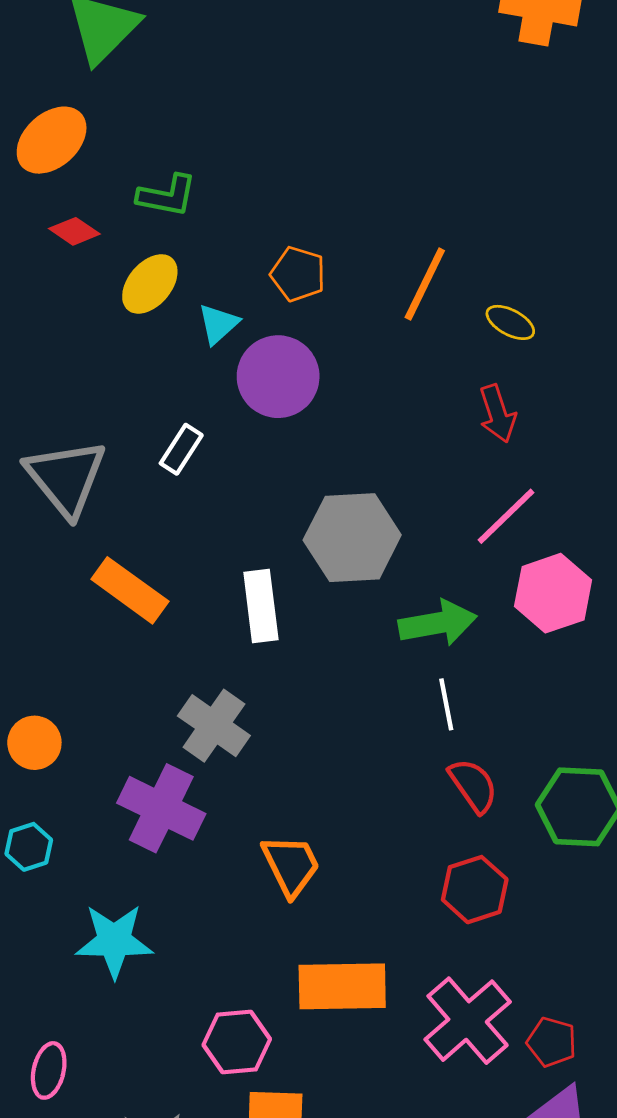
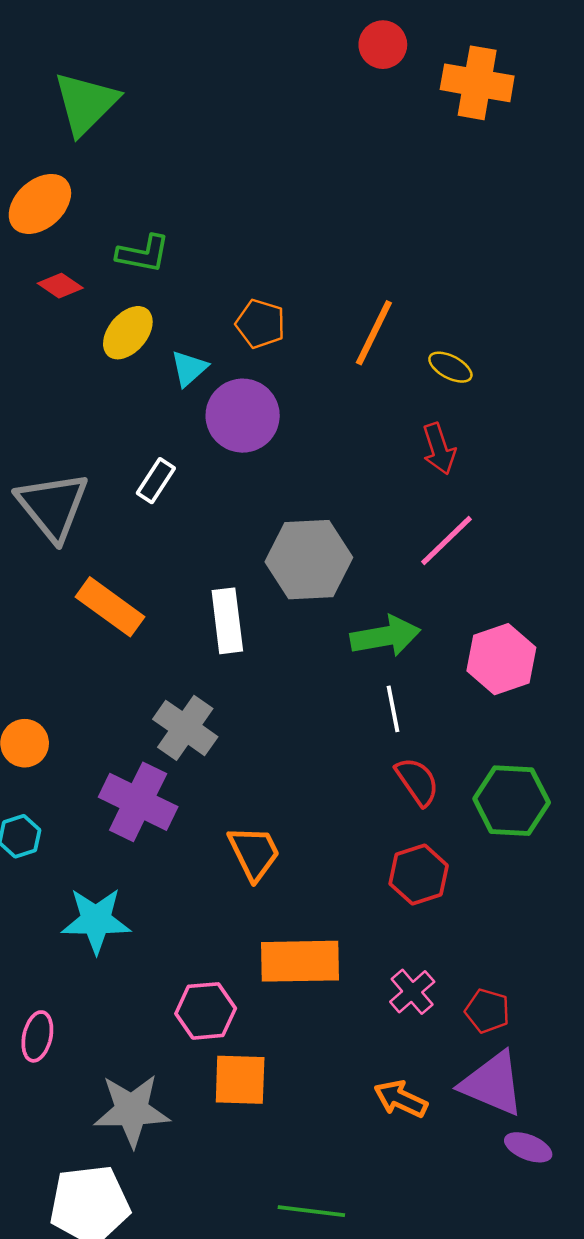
pink hexagon: (553, 593) -> (501, 659), moved
pink cross: (468, 1021) -> (412, 992), size x0.6

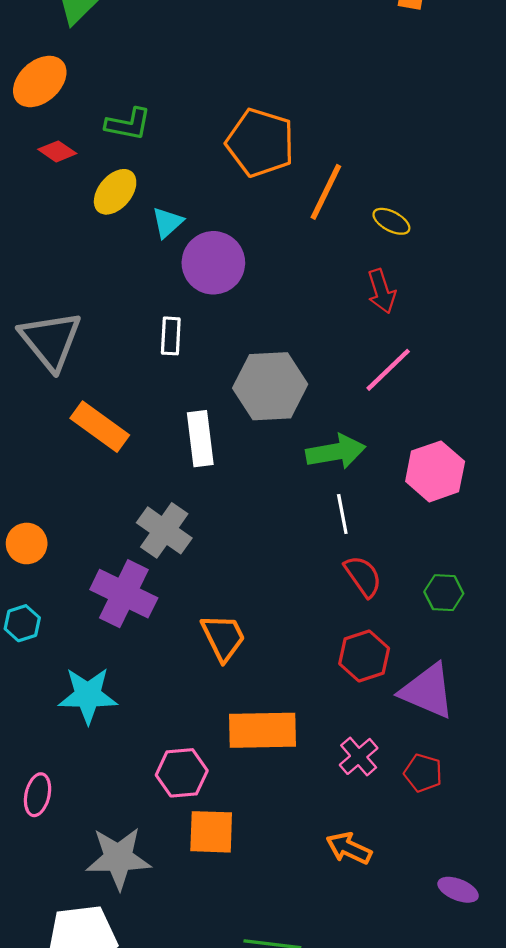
orange pentagon: (260, 324) -> (260, 143), moved, size x1.6
white rectangle: (156, 481) -> (171, 336), moved, turned -30
green hexagon: (512, 801) -> (444, 593), size x0.6
purple triangle: (492, 1084) -> (427, 691), moved

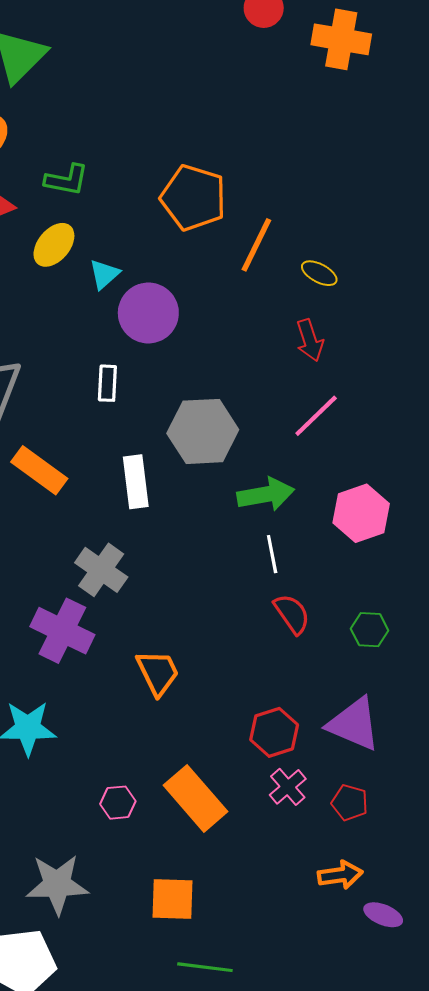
red hexagon: (364, 656) -> (274, 732), moved
orange rectangle: (263, 730) -> (196, 798), moved, turned 50
pink hexagon: (182, 773) -> (118, 803), size x0.7
orange square: (211, 832) -> (172, 899), moved
orange arrow: (349, 848) -> (340, 875), moved, turned 147

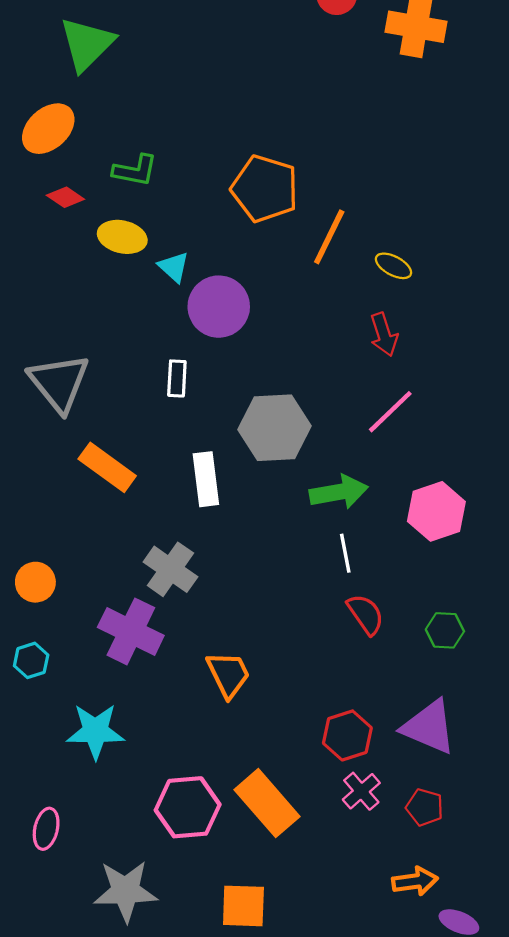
yellow ellipse: (54, 245) -> (122, 237), turned 63
cyan triangle: (104, 274) -> (174, 267), turned -36
pink hexagon: (118, 803) -> (188, 807), size x1.8

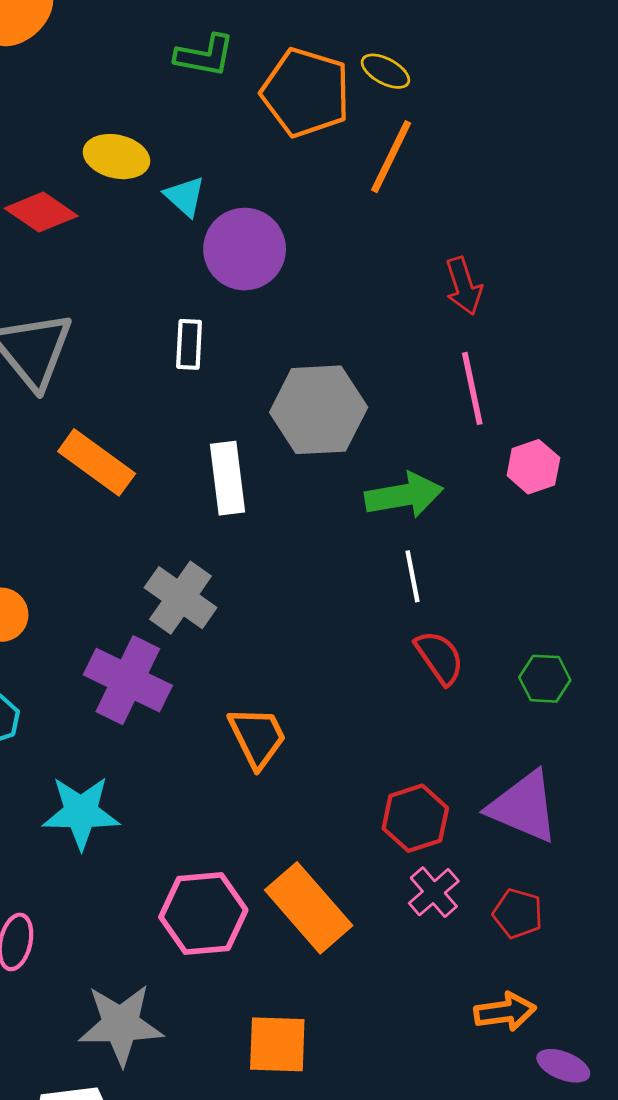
green L-shape: (135, 170) -> (205, 55), moved
red diamond: (65, 197) -> (41, 212), moved, size x1.4
yellow ellipse: (394, 266) -> (385, 71), moved
pink line: (390, 412) -> (472, 388), turned -58
pink hexagon: (436, 511) -> (533, 467), moved, size x0.7

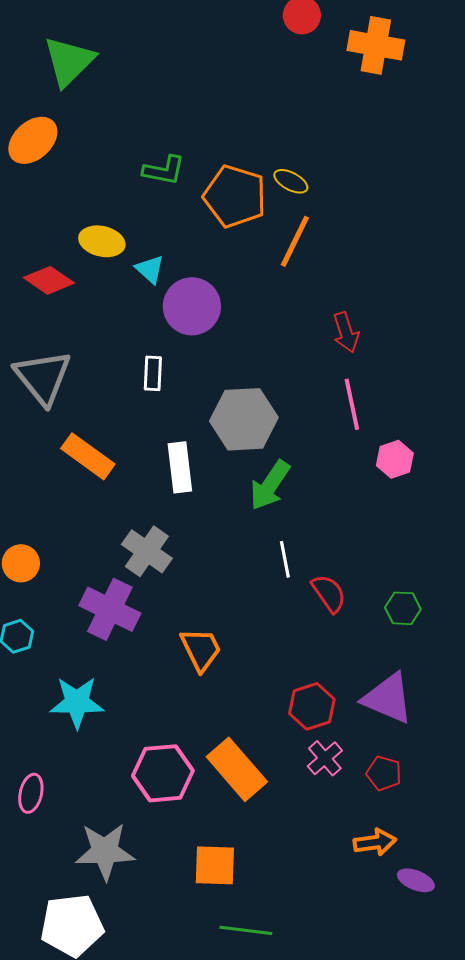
green arrow: (404, 495) -> (270, 485), moved, turned 134
white line: (412, 576) -> (285, 559), moved

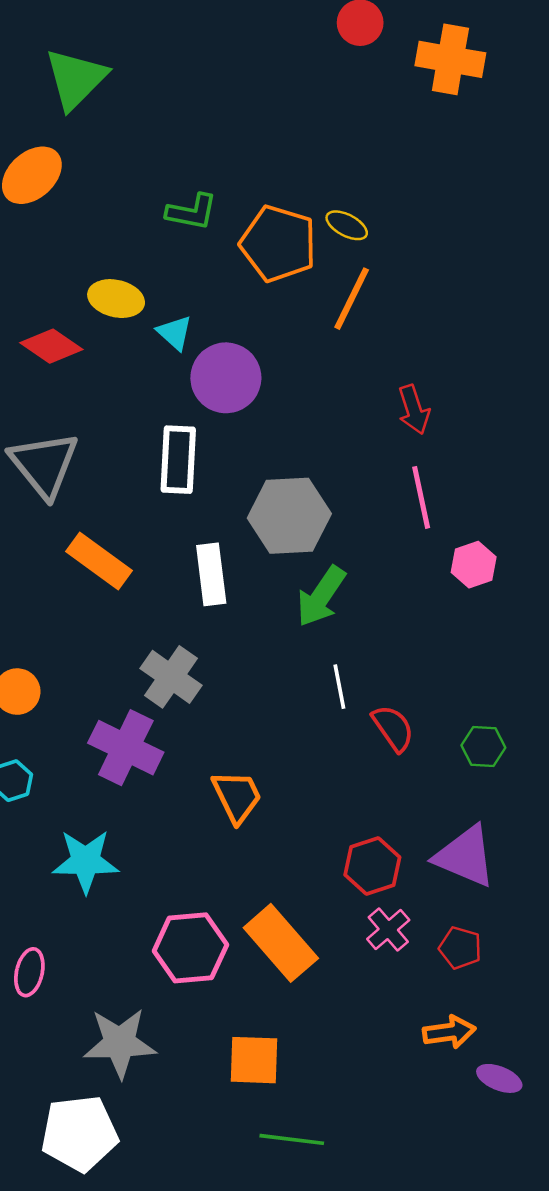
white rectangle: (153, 373) -> (178, 460), size x1.6

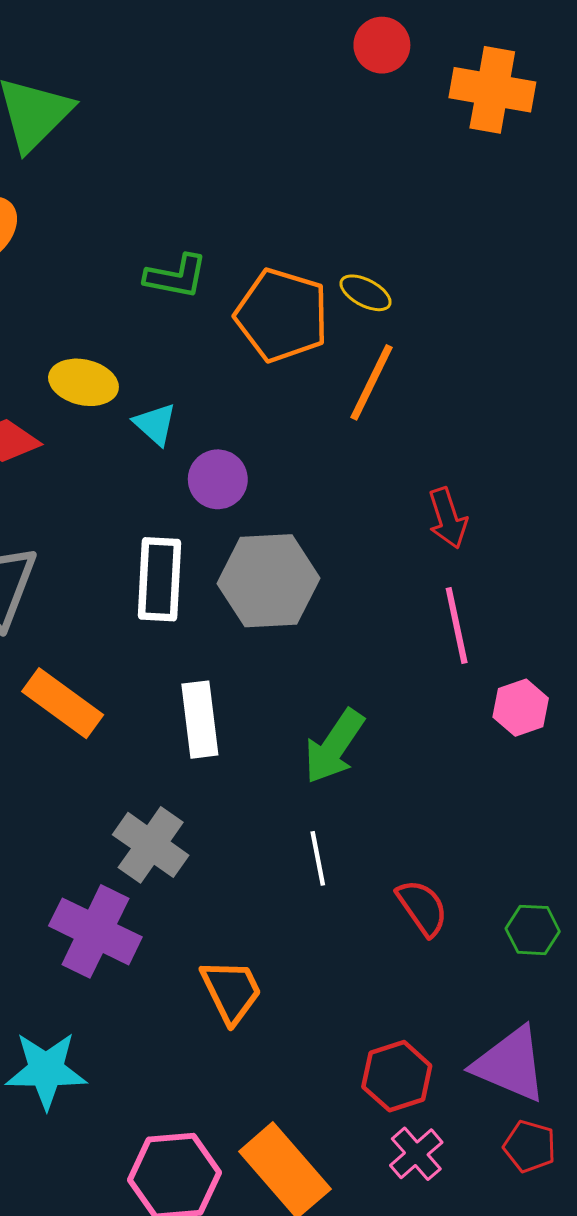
purple circle: (226, 378) -> (218, 479), size x0.7
gray hexagon: (289, 516) -> (269, 581), moved
white line: (339, 687) -> (318, 858), moved
red pentagon: (460, 948) -> (530, 1146), moved

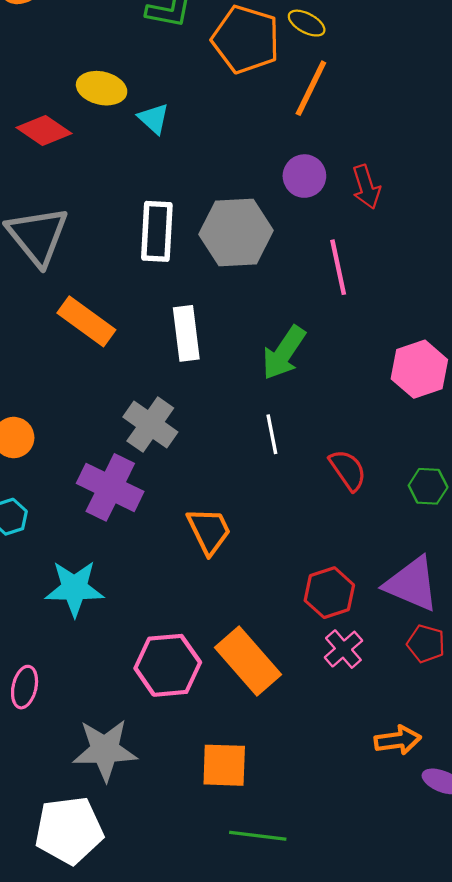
purple circle: (218, 479) -> (304, 176), moved
pink line: (457, 626) -> (338, 267), moved
pink hexagon: (521, 708) -> (419, 369), moved, size x1.4

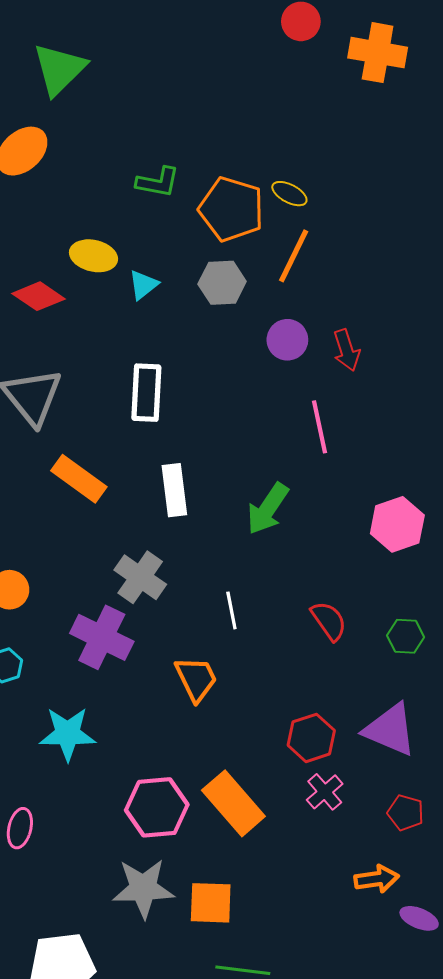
cyan triangle: (154, 119) -> (143, 285), turned 40
gray hexagon: (236, 232) -> (222, 283), moved, size x0.7
white line: (272, 434) -> (231, 610), moved
red pentagon: (426, 644) -> (406, 813), moved
gray star: (105, 750) -> (143, 888), moved

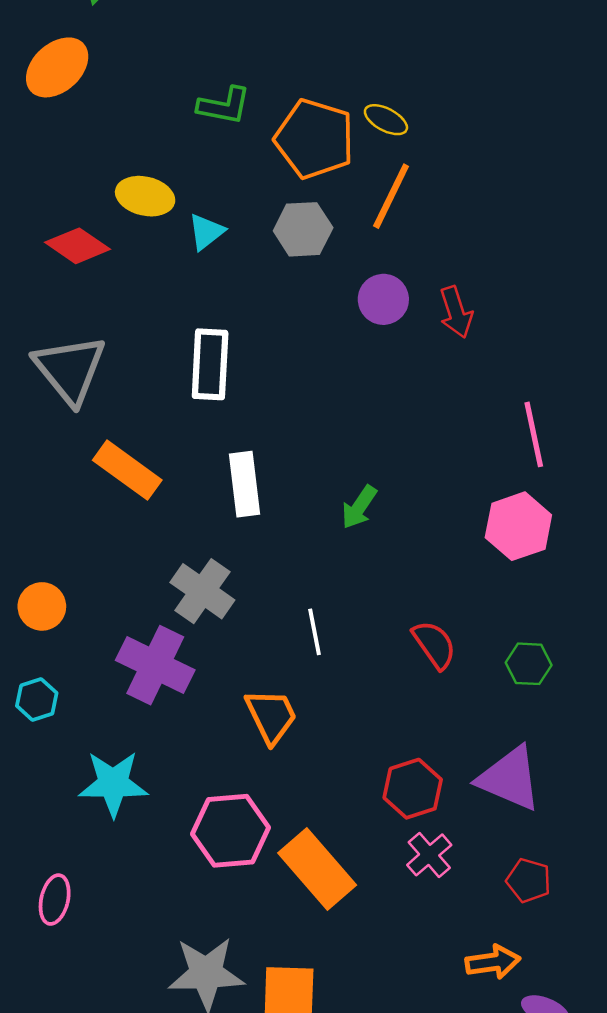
pink line: (320, 427) -> (534, 434), moved
green arrow: (268, 509) -> (359, 507), size x0.7
pink hexagon: (157, 807) -> (230, 831), moved

